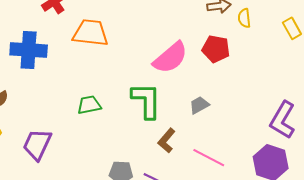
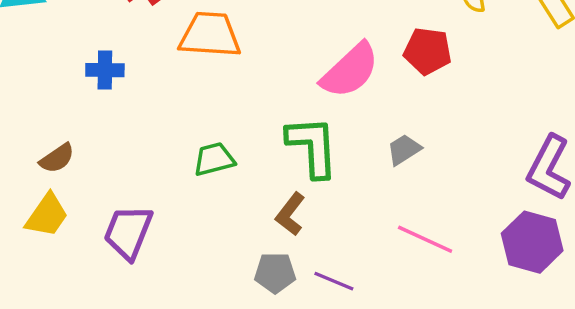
blue cross: (29, 50) -> (105, 70), size x0.6
brown L-shape: (166, 141) -> (290, 214), moved

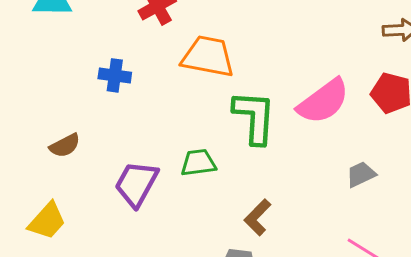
green L-shape: (312, 147) -> (254, 117), moved
yellow trapezoid: (47, 215) -> (47, 221), moved
purple trapezoid: (128, 232) -> (136, 184), moved

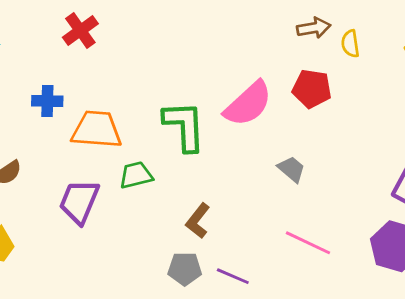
orange trapezoid: (208, 57) -> (97, 130), moved
gray trapezoid: (361, 174) -> (291, 169), turned 72

